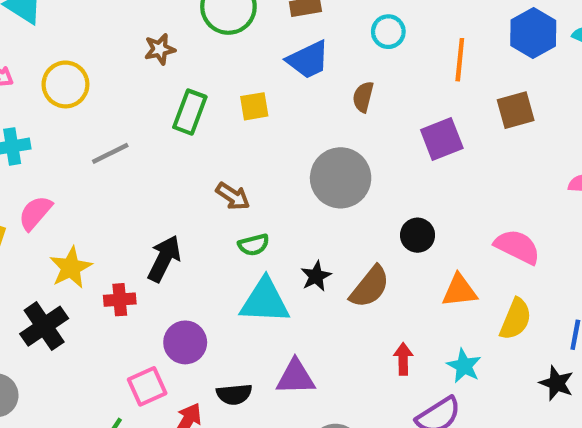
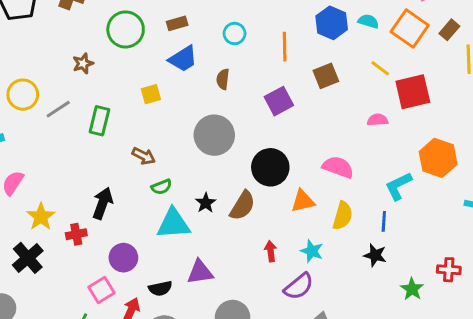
green rectangle: (190, 112) -> (99, 121), moved
gray line: (110, 153) -> (58, 109), moved
black circle: (418, 235) -> (270, 167), size x1.6

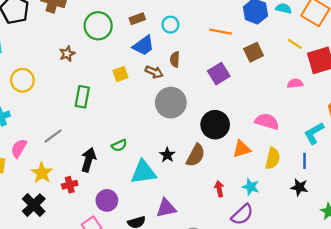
cyan circle: (235, 33) -> (170, 25), moved
orange line: (285, 47) -> (221, 32), turned -75
gray line: (58, 109) -> (53, 136), moved
brown arrow: (144, 156) -> (154, 72), moved
green semicircle: (161, 187) -> (119, 145), moved

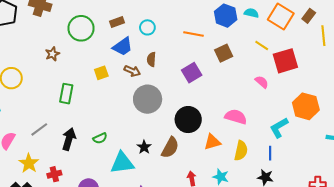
pink semicircle: (295, 83) -> (262, 82), turned 48
black arrow: (88, 160) -> (69, 139), moved

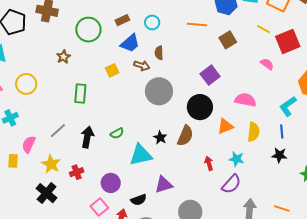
purple square: (192, 73) -> (210, 75), moved

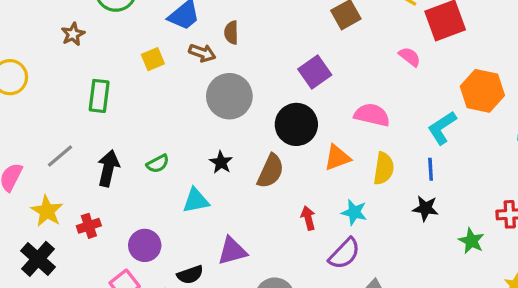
black star: (160, 138) -> (221, 162), moved
cyan triangle: (141, 155) -> (196, 201), size x0.7

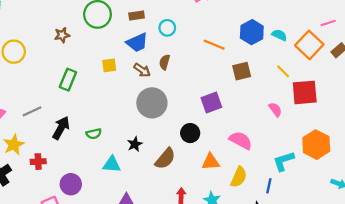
black circle: (296, 124) -> (190, 133), size x0.7

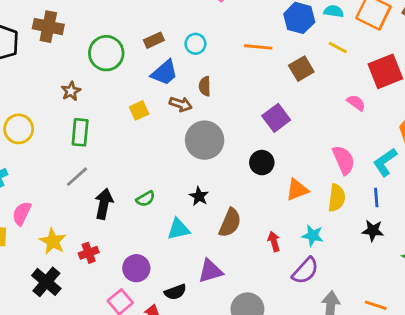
yellow line: (283, 71) -> (338, 47), moved
green rectangle: (68, 80) -> (80, 132), moved
gray line: (32, 111) -> (77, 177), moved
pink semicircle: (241, 140) -> (344, 160), moved, turned 55
brown semicircle: (165, 159) -> (230, 223), moved

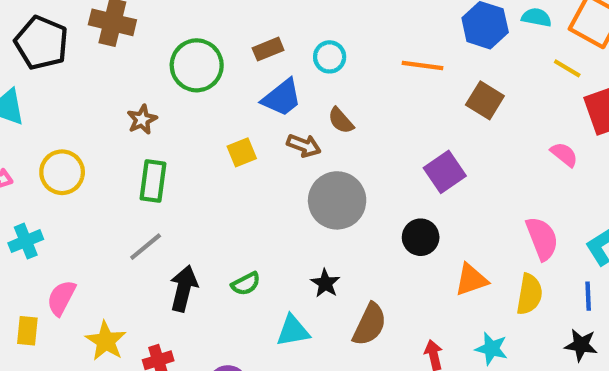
yellow line: (338, 47) -> (567, 68), moved
brown square: (301, 69) -> (485, 100), turned -30
brown semicircle: (205, 86) -> (341, 121), turned -42

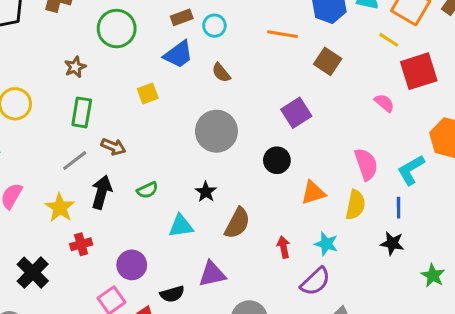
brown rectangle: (268, 49) -> (182, 17), moved
brown arrow: (304, 146) -> (113, 147), moved
yellow star: (106, 341) -> (60, 208), moved

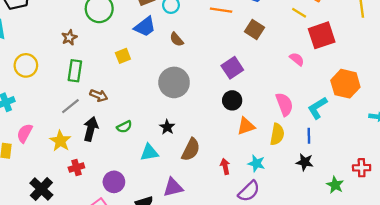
black circle: (277, 160) -> (232, 100), moved

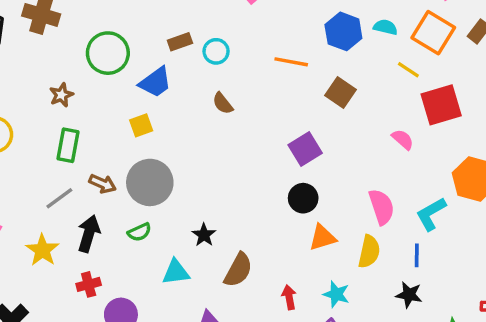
blue trapezoid: (145, 27) -> (155, 82), moved
gray circle: (174, 82) -> (150, 182), moved
red cross: (76, 168) -> (89, 284), moved

